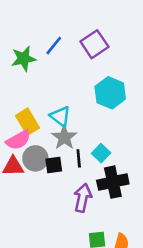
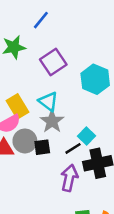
purple square: (94, 44) -> (53, 62), moved
blue line: (54, 46) -> (41, 20), moved
black line: (79, 158) -> (73, 148), moved, turned 63

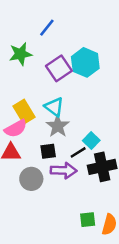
cyan hexagon: (95, 79) -> (85, 62), moved
gray circle: (25, 141) -> (31, 179), moved
purple arrow: (69, 178) -> (64, 170), moved, turned 80

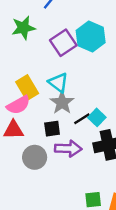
black line: (78, 152) -> (82, 119), moved

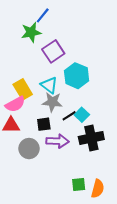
green star: (23, 28) -> (31, 32), moved
cyan hexagon: (91, 37) -> (77, 76), moved
gray star: (62, 103) -> (52, 102), turned -30

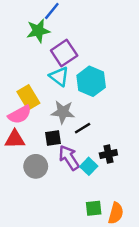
cyan triangle: (49, 85) -> (59, 76), moved
cyan square: (82, 115) -> (89, 166), moved
black cross: (91, 138) -> (108, 154), size x0.6
purple arrow: (58, 141) -> (69, 158), turned -125

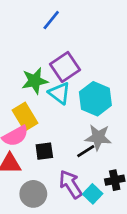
green star: (38, 31) -> (35, 81), moved
gray star: (63, 112) -> (98, 137), moved
black square: (53, 138) -> (44, 151), moved

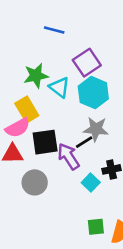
blue line: (51, 20) -> (54, 30), moved, turned 66
purple square: (65, 67) -> (87, 63), moved
black square: (44, 151) -> (45, 142), size x1.5
purple arrow: (71, 184) -> (69, 156), moved

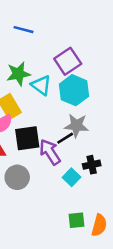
blue line: (54, 30) -> (23, 30), moved

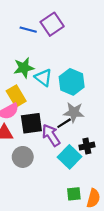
purple square: (68, 61) -> (52, 24), moved
cyan square: (71, 177) -> (69, 157), size x1.5

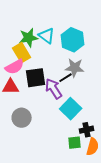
green star: (24, 68) -> (29, 38), moved
black cross: (87, 146) -> (87, 130), moved
gray circle: (23, 157) -> (22, 118), moved

